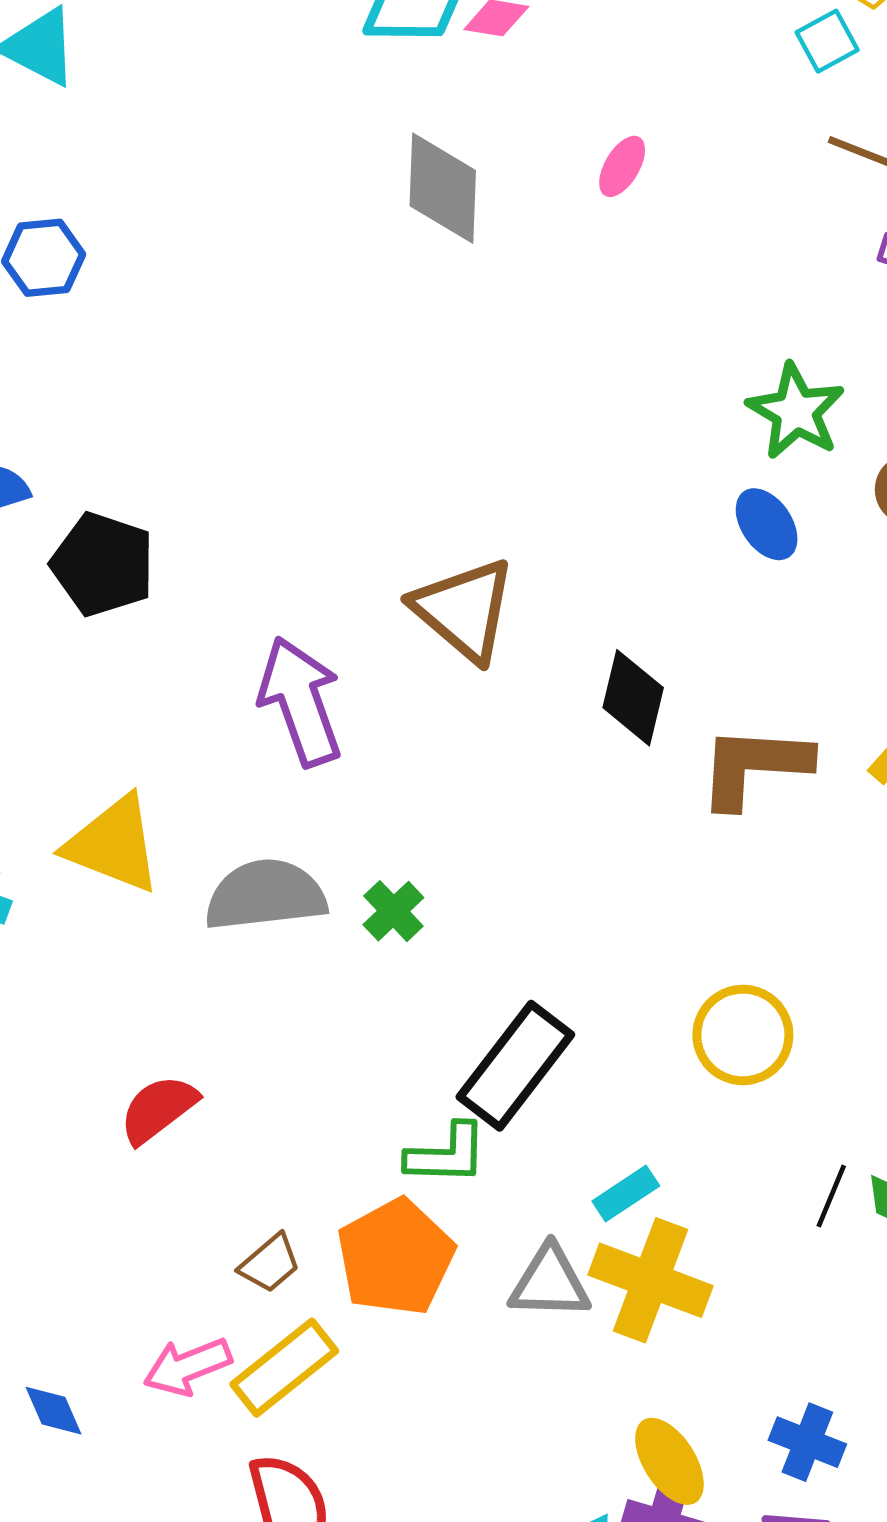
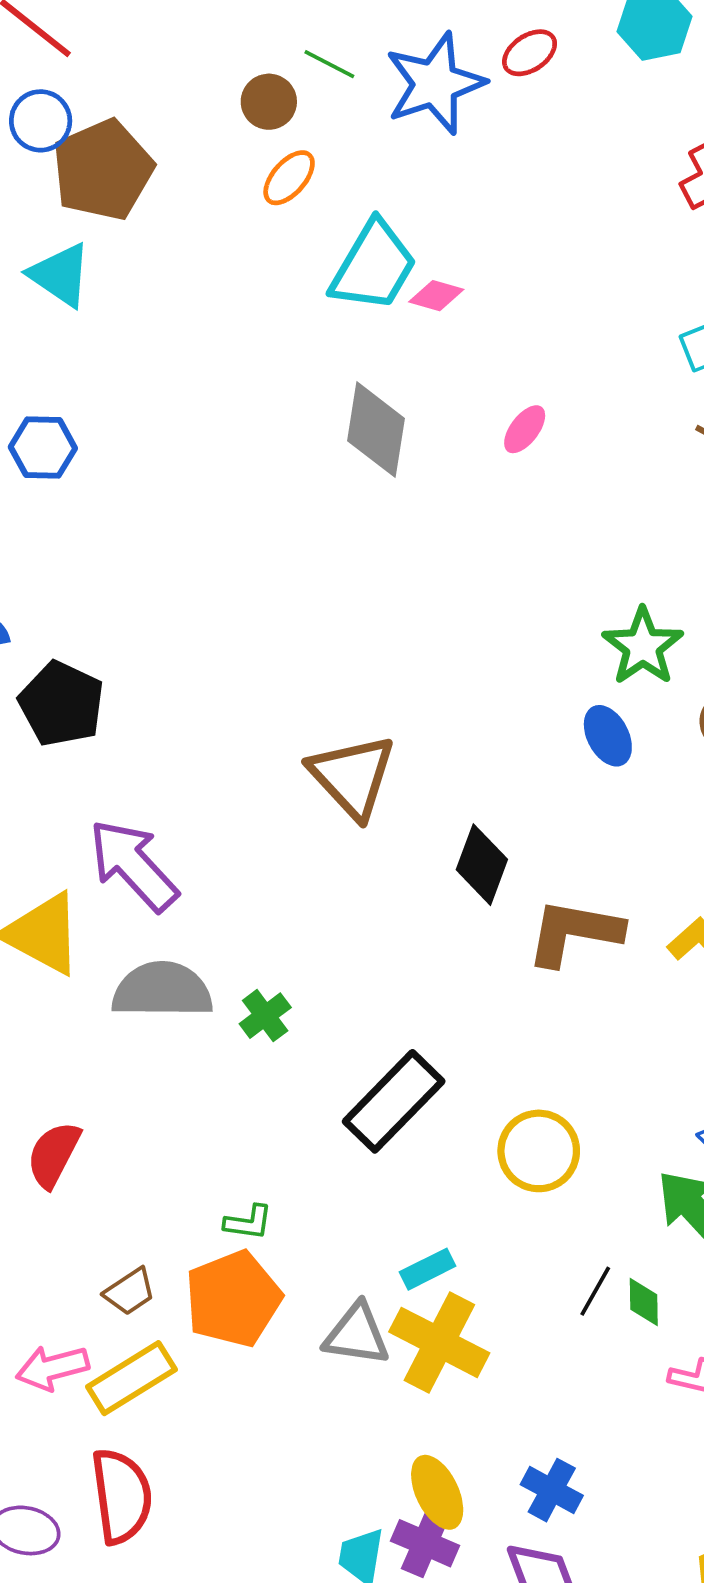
purple arrow: (300, 701) -> (133, 865), moved, turned -30
black rectangle: (515, 1066) -> (394, 1101), moved
red semicircle: (158, 1109) -> (54, 1155), turned -32
green L-shape: (447, 1154) -> (248, 1222), moved, size x0.7

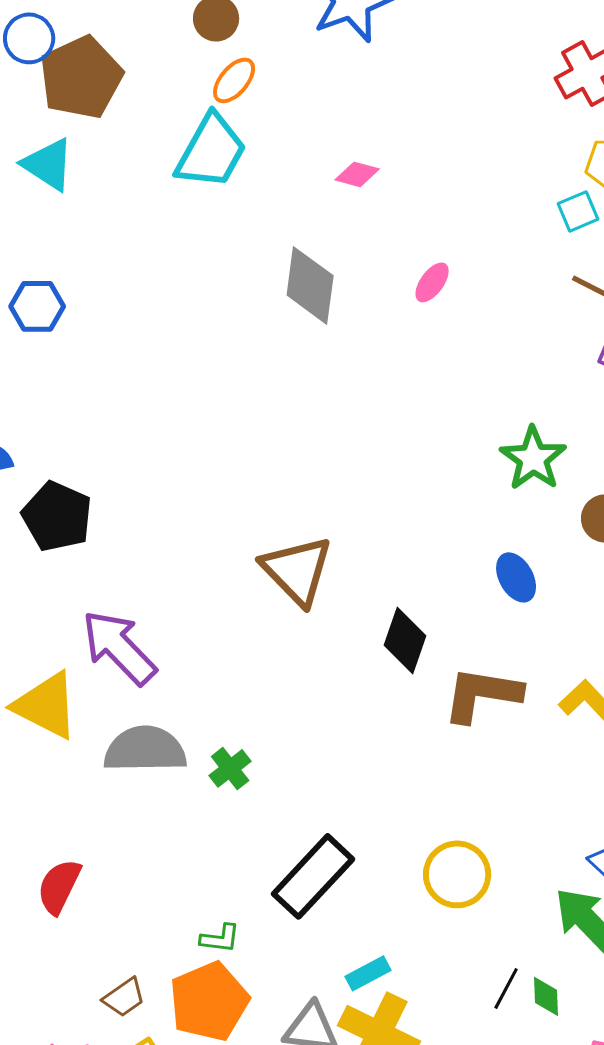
cyan trapezoid: (374, 266) -> (211, 151), moved
blue ellipse: (608, 736) -> (516, 577), moved
black rectangle: (394, 1101) -> (313, 876), moved

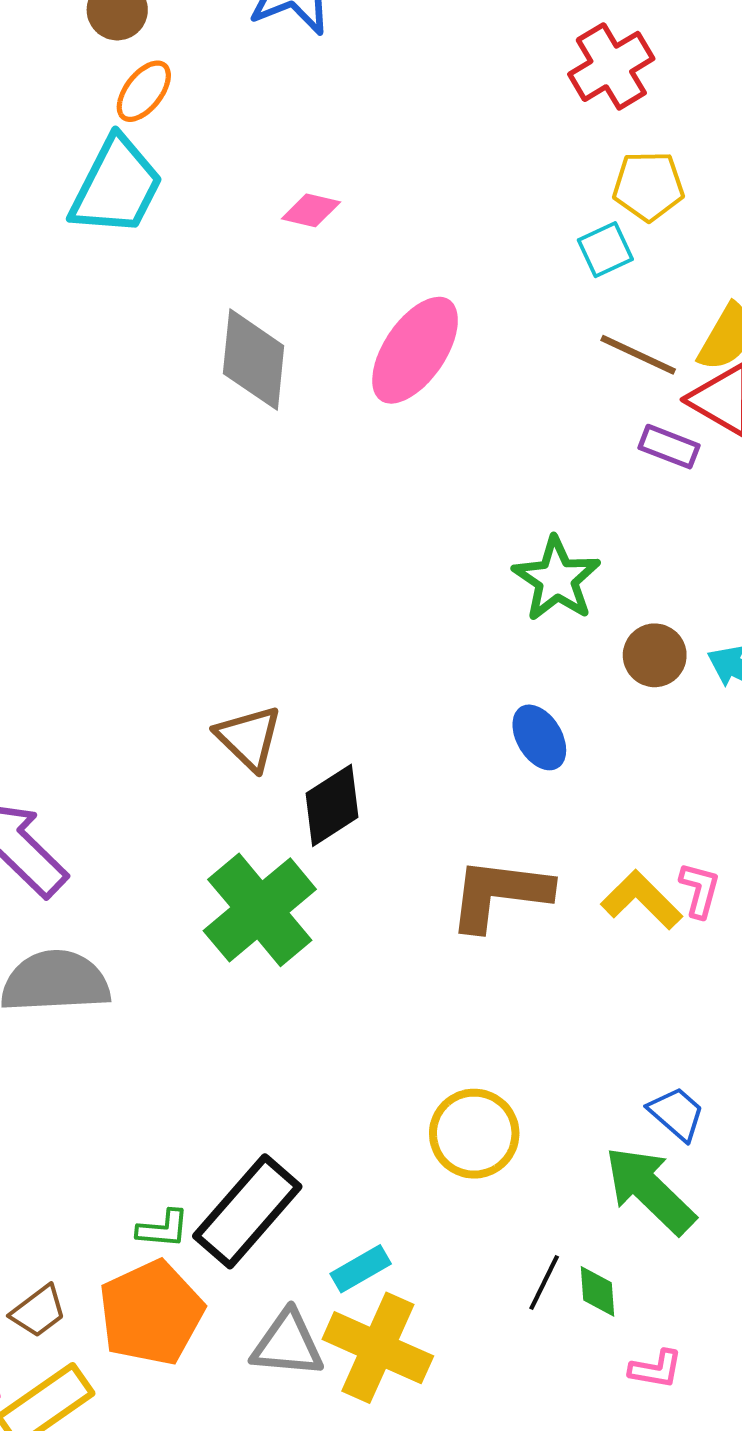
pink ellipse: (432, 282) -> (415, 350), size x2.0
brown triangle: (297, 570) -> (249, 738), size x0.7
black diamond: (405, 640) -> (332, 805), moved, turned 40
green cross: (230, 768) -> (260, 910), moved, size x2.0
black rectangle: (313, 876) -> (247, 1211), moved

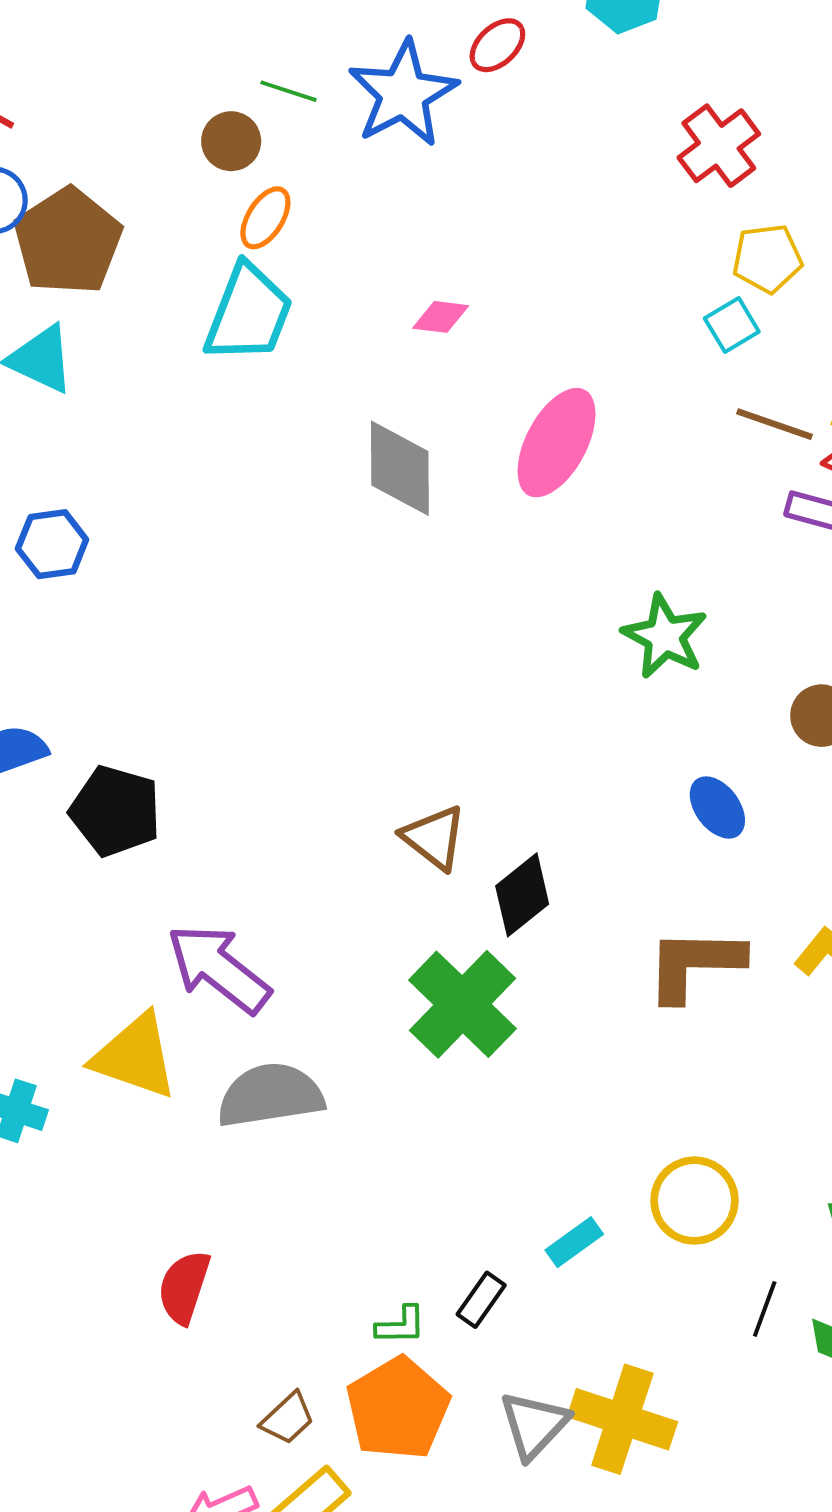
green star: (557, 579) -> (665, 636), moved
black rectangle: (247, 1211) -> (481, 1300), size x0.5
cyan rectangle: (361, 1269) -> (574, 1242), moved
black line: (544, 1283) -> (765, 1309), moved
gray triangle: (287, 1344) -> (534, 1425), turned -46

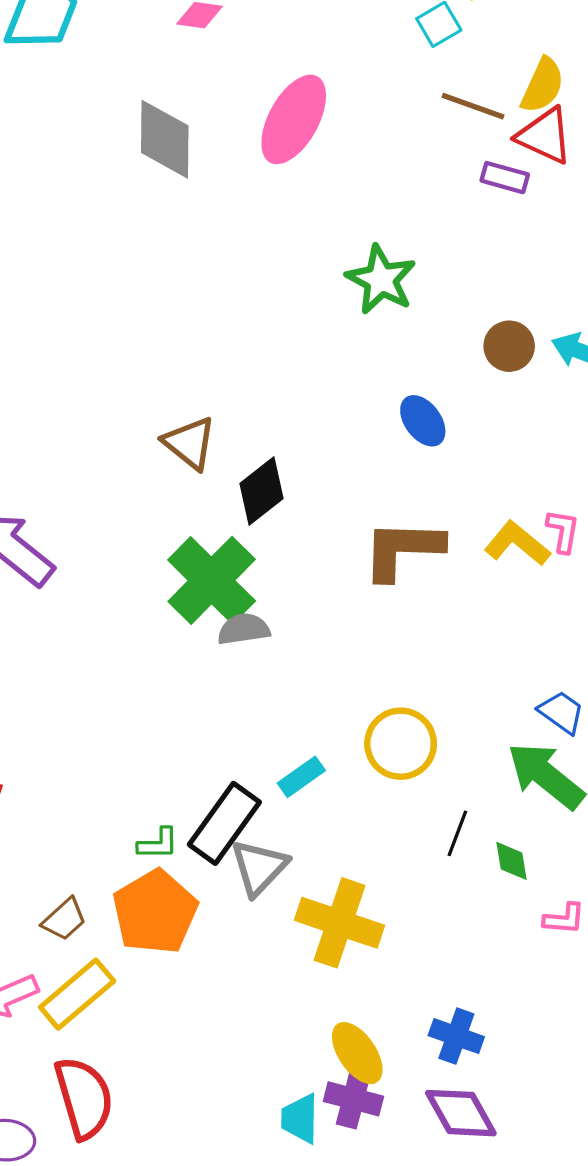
gray semicircle: (270, 1095) -> (244, 629), moved, size x0.6
black rectangle: (481, 1300) -> (224, 823), size x1.8
gray triangle: (534, 1425) -> (259, 867), moved

